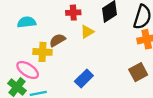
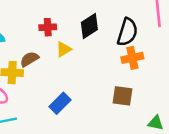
brown square: (138, 72) -> (123, 96), turned 36

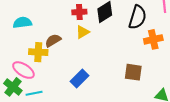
red cross: (48, 27) -> (79, 12), moved
orange cross: (132, 58) -> (153, 39), moved

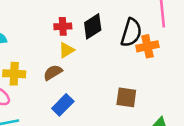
orange cross: (153, 39) -> (147, 46), moved
brown semicircle: (53, 40) -> (53, 72), moved

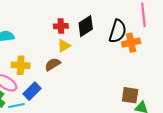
brown square: (126, 97) -> (130, 95), moved
blue rectangle: (63, 105) -> (32, 91), moved

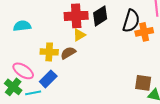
red cross: (61, 26) -> (76, 16), size x1.6
yellow cross: (21, 65) -> (49, 52), moved

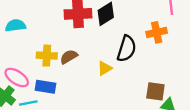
black semicircle: (131, 21) -> (127, 49), moved
yellow triangle: (79, 35) -> (105, 68), moved
blue rectangle: (48, 79) -> (46, 87), turned 54

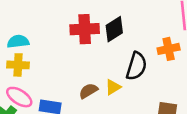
yellow cross: (47, 56) -> (18, 65), moved
brown semicircle: (69, 57) -> (88, 91), moved

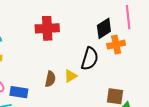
black diamond: (114, 29) -> (104, 28), moved
brown semicircle: (88, 91) -> (50, 79), turned 133

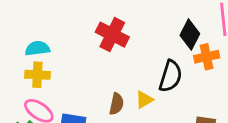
red cross: (47, 28) -> (112, 35), turned 30
black diamond: (104, 28) -> (190, 35), turned -30

